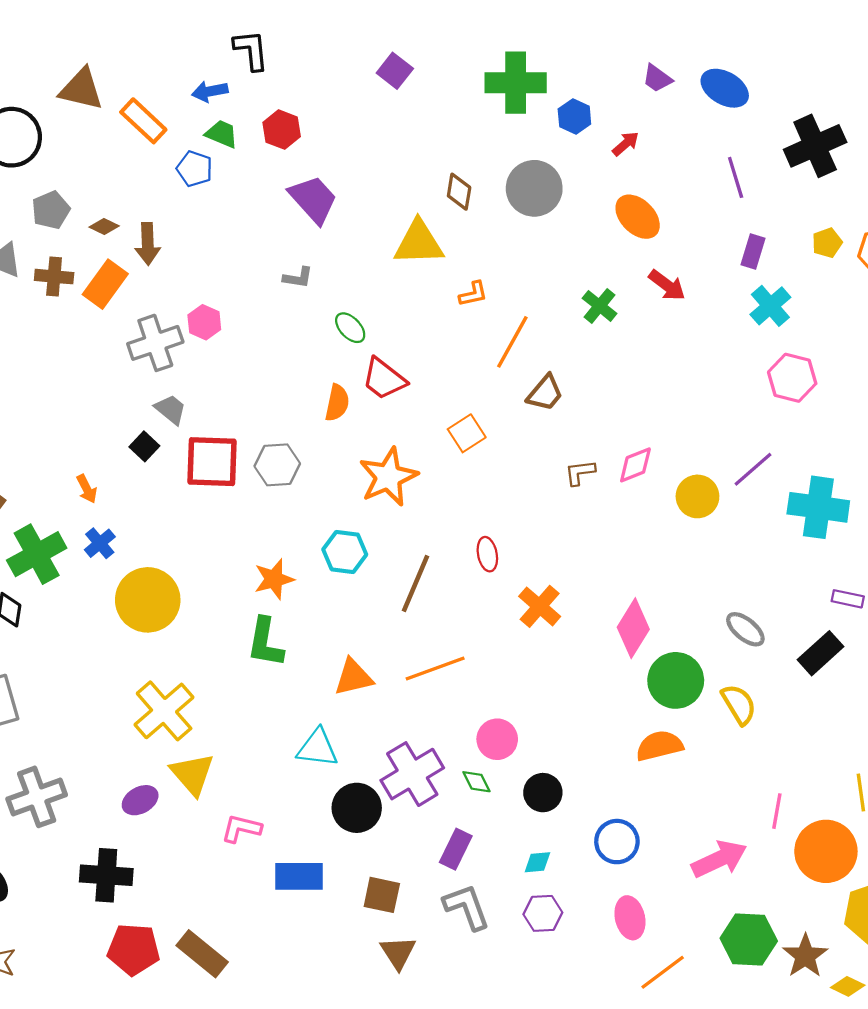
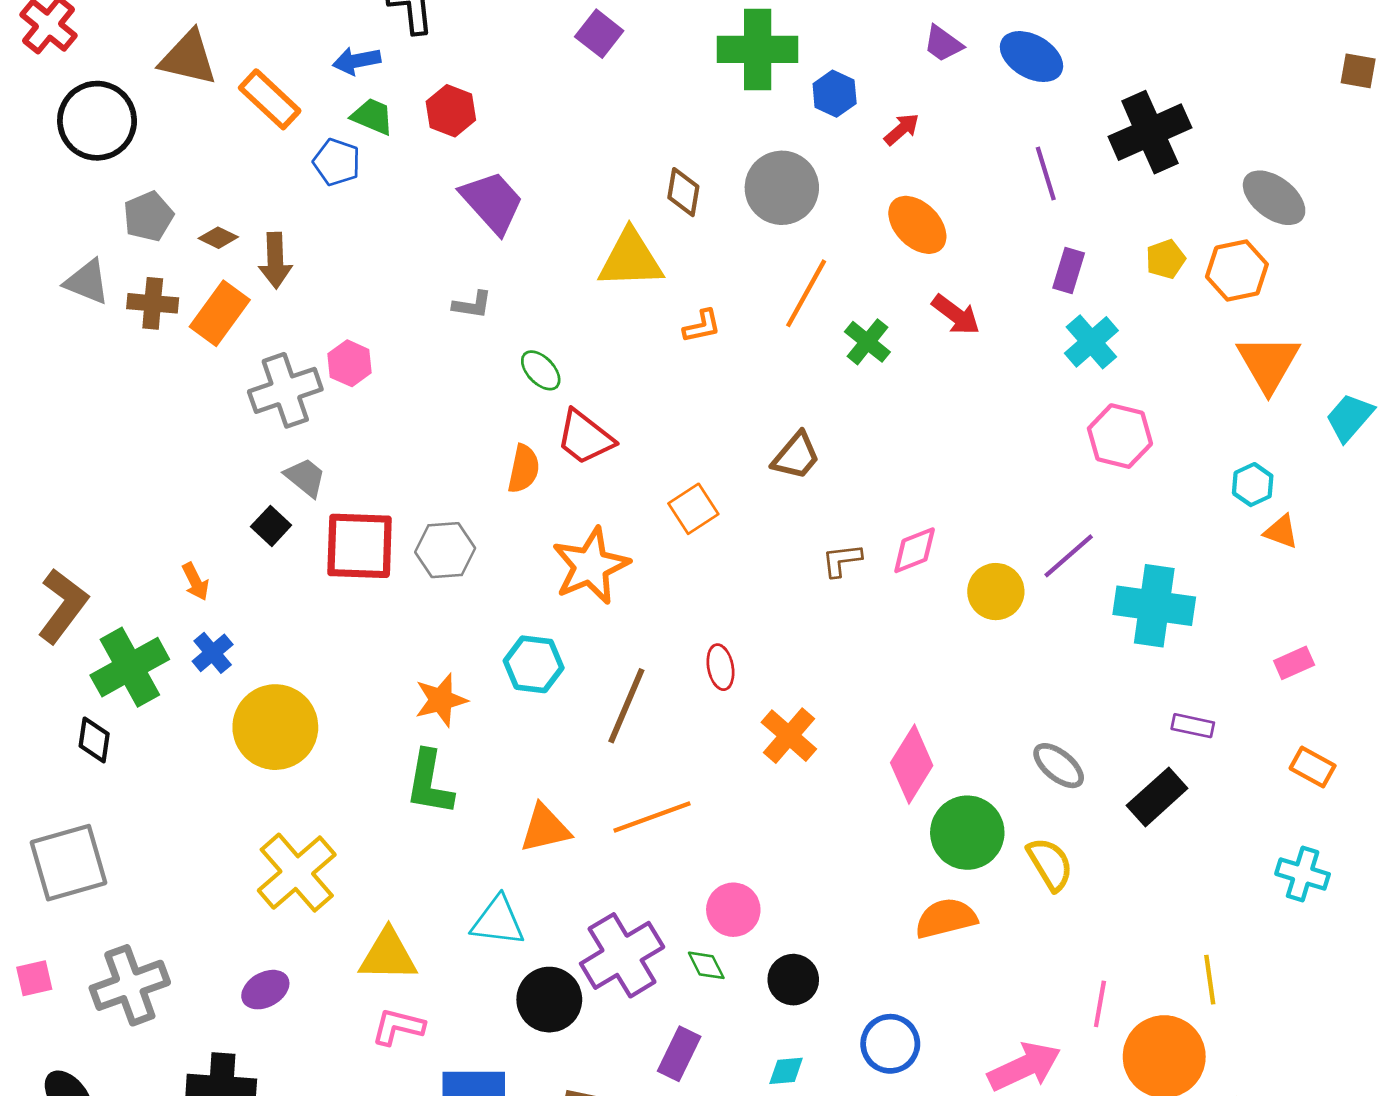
orange line: (512, 342) -> (806, 293), moved
yellow triangle: (192, 774) -> (388, 955), moved, turned -48

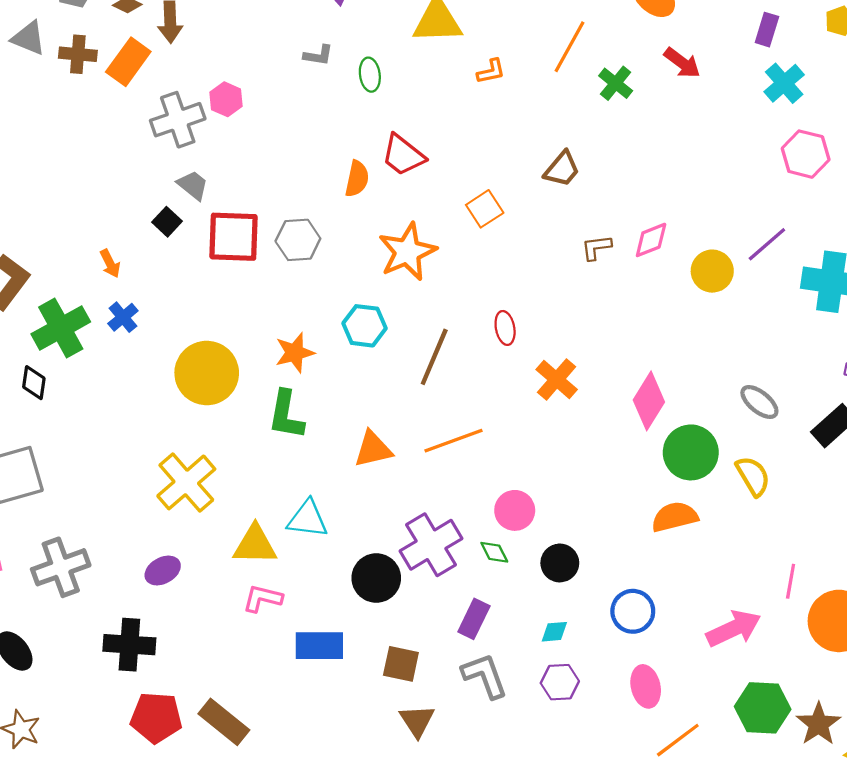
green ellipse: (541, 370) -> (370, 75), moved, turned 36
yellow circle: (275, 727) -> (207, 373), moved
cyan triangle: (498, 921) -> (308, 519), moved

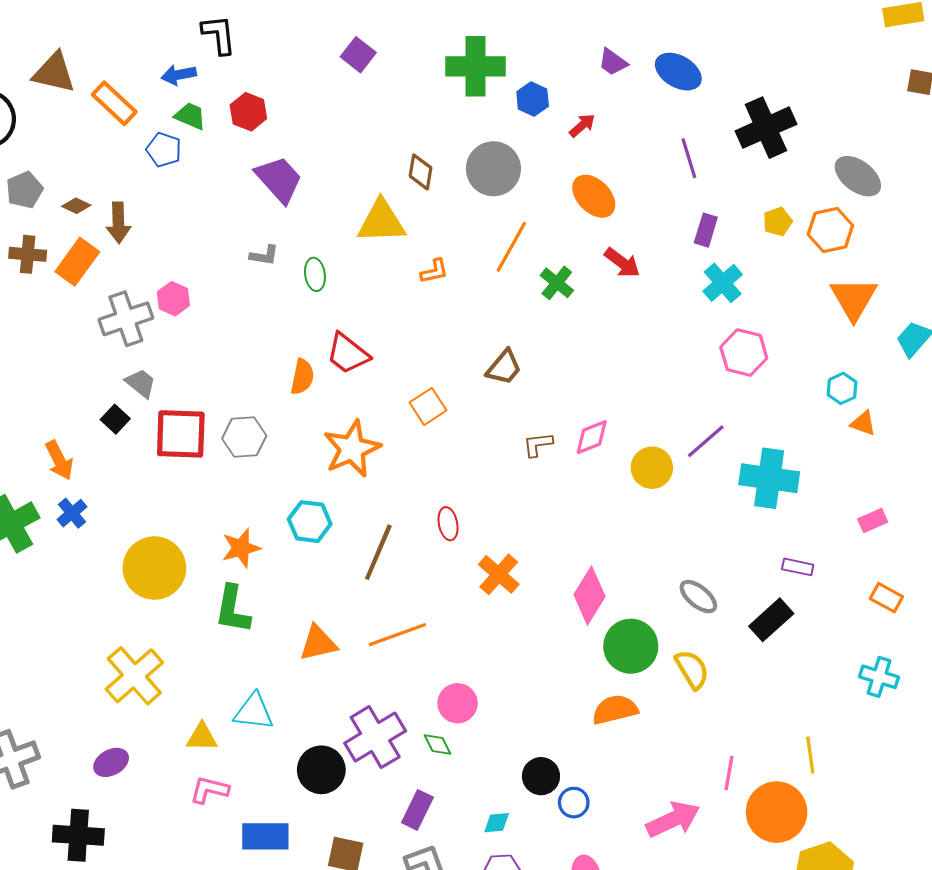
orange arrow: (110, 264) -> (59, 460), size x1.4
yellow triangle: (255, 545) -> (202, 737), size x0.7
black circle: (560, 563) -> (541, 776), moved
blue circle: (633, 611) -> (574, 803), size x0.7

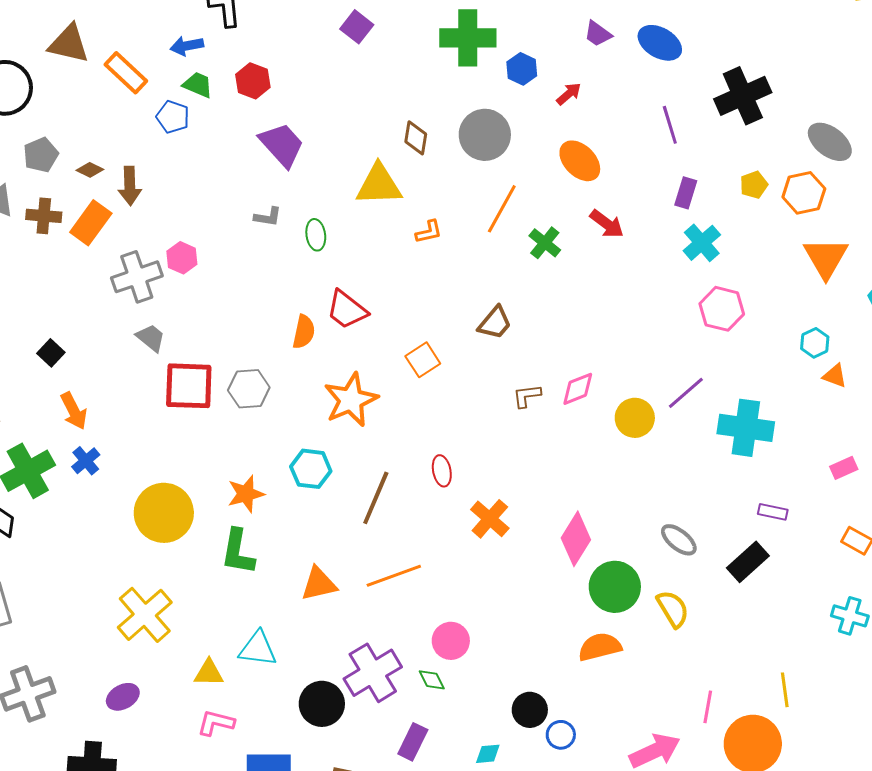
black square: (115, 419) -> (51, 353), moved

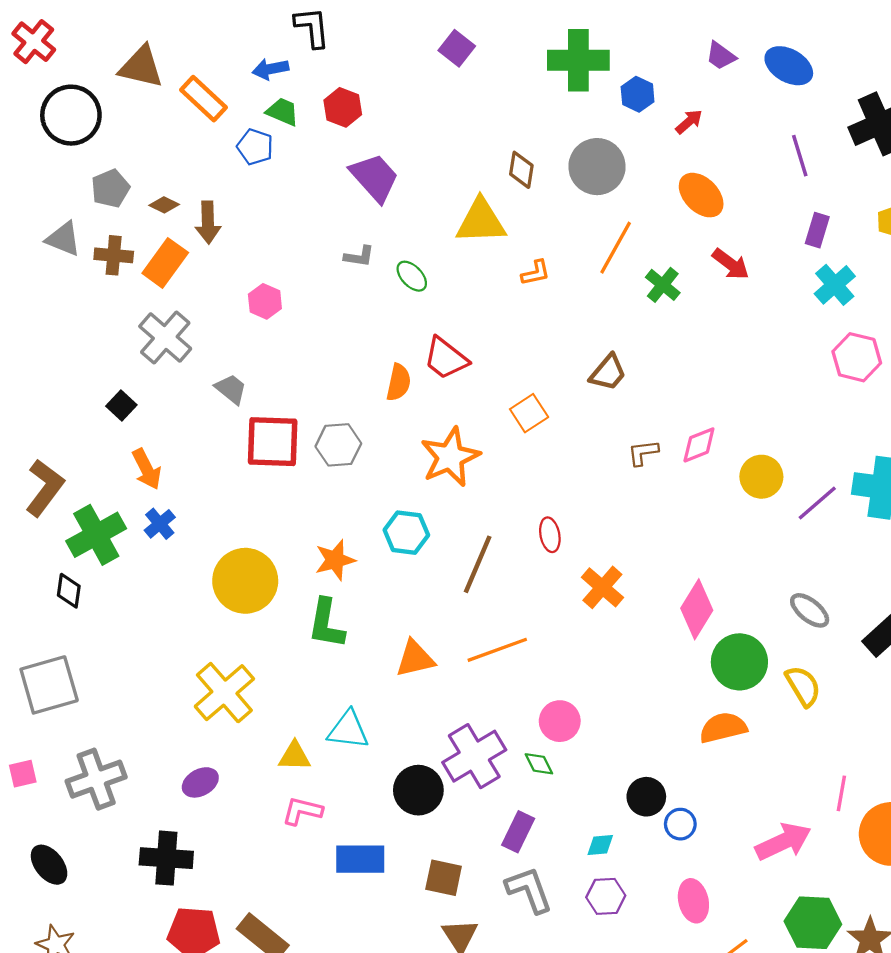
green ellipse: (316, 235) -> (412, 276), turned -36
gray cross: (137, 277) -> (165, 338), moved, turned -30
purple line: (686, 393) -> (817, 503), moved

